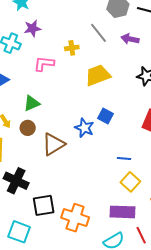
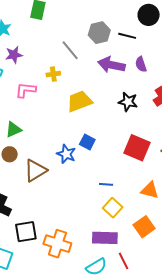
gray line: (99, 33) -> (70, 50), moved
purple arrow: (130, 39) -> (111, 65), size x1.5

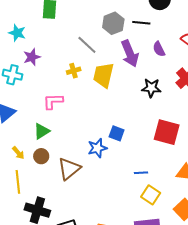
purple arrow: (111, 65) -> (130, 54), turned -116
pink L-shape: (26, 90) -> (53, 101), moved
yellow trapezoid: (79, 101) -> (103, 75), moved, turned -48
blue star: (66, 154) -> (97, 148), turned -30

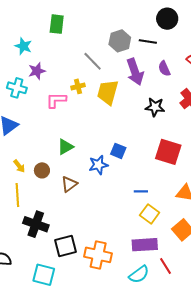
pink L-shape: (53, 101) -> (56, 100), moved
green triangle: (42, 131) -> (65, 147), moved
brown triangle: (69, 169) -> (69, 184), size x0.7

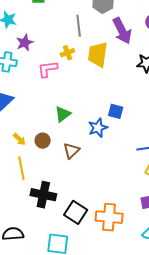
gray line: (93, 61) -> (79, 26), turned 45
black square: (66, 246) -> (76, 212), turned -35

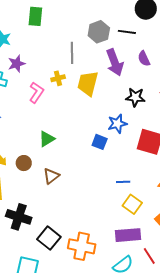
pink L-shape: (48, 69) -> (36, 92), turned 125
blue star: (98, 128) -> (117, 124), moved

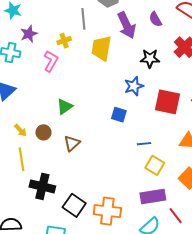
yellow cross: (58, 78) -> (64, 41), moved
blue square: (100, 142) -> (119, 115), moved

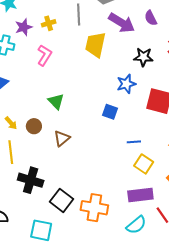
purple arrow: (127, 25) -> (122, 23), turned -36
yellow cross: (64, 41) -> (49, 23), moved
green triangle: (65, 107) -> (56, 101), turned -42

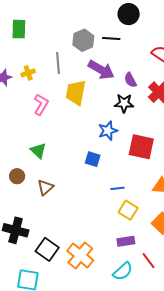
purple semicircle: (151, 18) -> (130, 80), moved
pink L-shape: (44, 55) -> (41, 105), moved
purple rectangle: (140, 195) -> (126, 241), size x0.7
orange cross: (94, 208) -> (80, 255), turned 32

